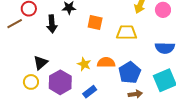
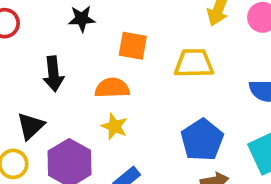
black arrow: (52, 24) -> (53, 74), moved
orange semicircle: (106, 62) -> (112, 88), moved

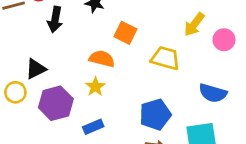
black arrow: (53, 74) -> (55, 20), moved

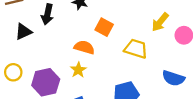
black triangle: (36, 69) -> (23, 32), moved

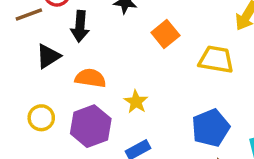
orange square: (104, 27) -> (165, 34), turned 30
orange semicircle: (84, 47) -> (90, 78), moved

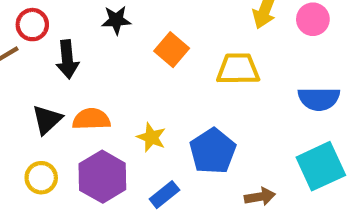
black triangle: (48, 56) -> (47, 120), moved
blue pentagon: (211, 128) -> (213, 151), moved

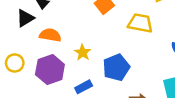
black triangle: (47, 120) -> (25, 18), moved

